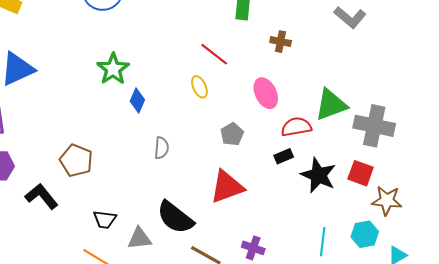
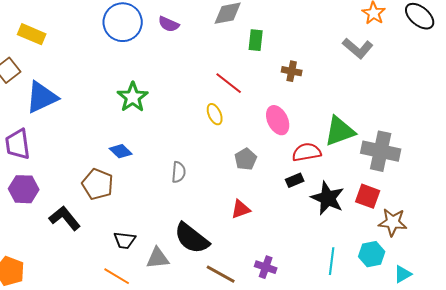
blue diamond: (137, 101) -> (121, 151), moved, turned -70
red triangle: (227, 187) -> (241, 209), size x0.6

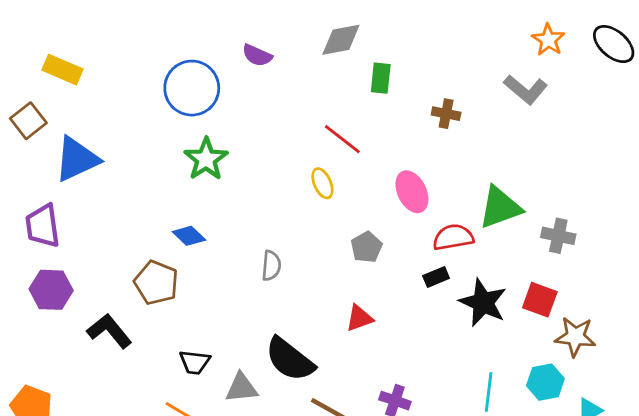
blue circle: (123, 22) -> (192, 88), moved
brown cross: (292, 71) -> (446, 114), moved
gray cross: (381, 151) -> (558, 236), size x0.6

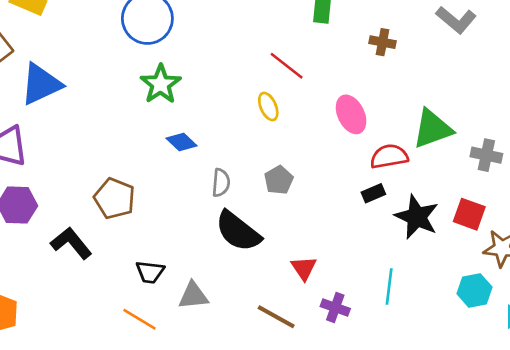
blue diamond: (189, 236) -> (182, 142), moved
gray pentagon: (366, 247) -> (279, 180), moved
red triangle: (359, 318) -> (304, 268), moved, turned -44
black semicircle: (290, 359) -> (238, 231), moved
cyan line: (489, 392) -> (389, 286), moved

